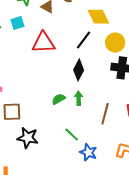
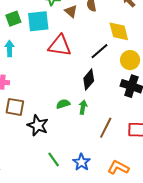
cyan square: (17, 23) -> (38, 21), size x1.6
green line: (72, 135) -> (54, 159), moved
black star: (28, 138) -> (38, 125), moved

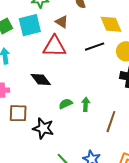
brown triangle: (71, 11) -> (62, 22), moved
black line: (100, 51) -> (95, 47), turned 30
black diamond: (89, 80) -> (41, 79), moved, turned -70

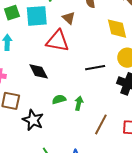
black line: (95, 47) -> (95, 68), moved

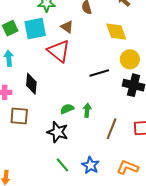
red triangle: (58, 41) -> (59, 51), turned 35
black diamond: (39, 71) -> (31, 84), moved, turned 40
black star: (33, 120) -> (58, 132), moved

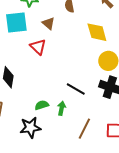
red triangle: (59, 51) -> (38, 47), size x0.7
black line: (99, 73) -> (76, 89), moved, turned 42
black star: (58, 132) -> (30, 128), turned -30

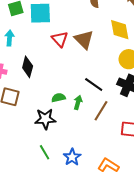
brown triangle: (48, 23) -> (84, 40), moved, size x1.5
brown line: (84, 129) -> (101, 111), moved

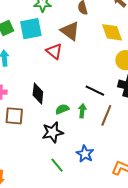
brown triangle: (84, 40) -> (70, 31), moved
black diamond: (28, 67) -> (38, 93), moved
blue star: (72, 157) -> (85, 154), moved

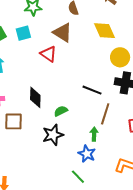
cyan square: (31, 29) -> (23, 33), size x0.7
green arrow: (82, 111) -> (94, 134), moved
green line: (57, 165) -> (78, 177), moved

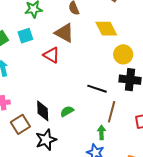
black diamond: (35, 97) -> (43, 111), moved
brown square: (14, 121) -> (20, 124), turned -30
black star: (53, 135) -> (46, 140), moved

